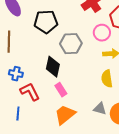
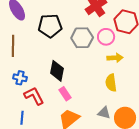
gray hexagon: (71, 44) -> (82, 38), moved

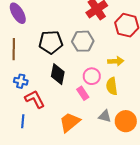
black pentagon: (50, 26) -> (51, 42), moved
pink circle: (106, 37) -> (92, 76), moved
pink rectangle: (65, 94) -> (83, 93), moved

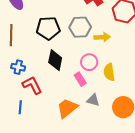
yellow arrow: (116, 61) -> (102, 37), moved
gray triangle: (105, 116) -> (93, 100), moved

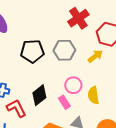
yellow arrow: (102, 37) -> (95, 56), moved, turned -35
black diamond: (55, 60) -> (39, 95), moved, turned 40

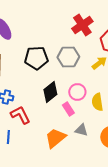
black diamond: (39, 95) -> (50, 92), moved

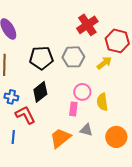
black diamond: (50, 92) -> (40, 92), moved
pink rectangle: (68, 109) -> (73, 109), turned 40

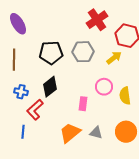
pink circle: (82, 92) -> (104, 87), moved
yellow semicircle: (102, 102) -> (125, 96), moved
red L-shape: (25, 115) -> (35, 110), turned -105
gray triangle: (86, 130) -> (96, 133), moved

